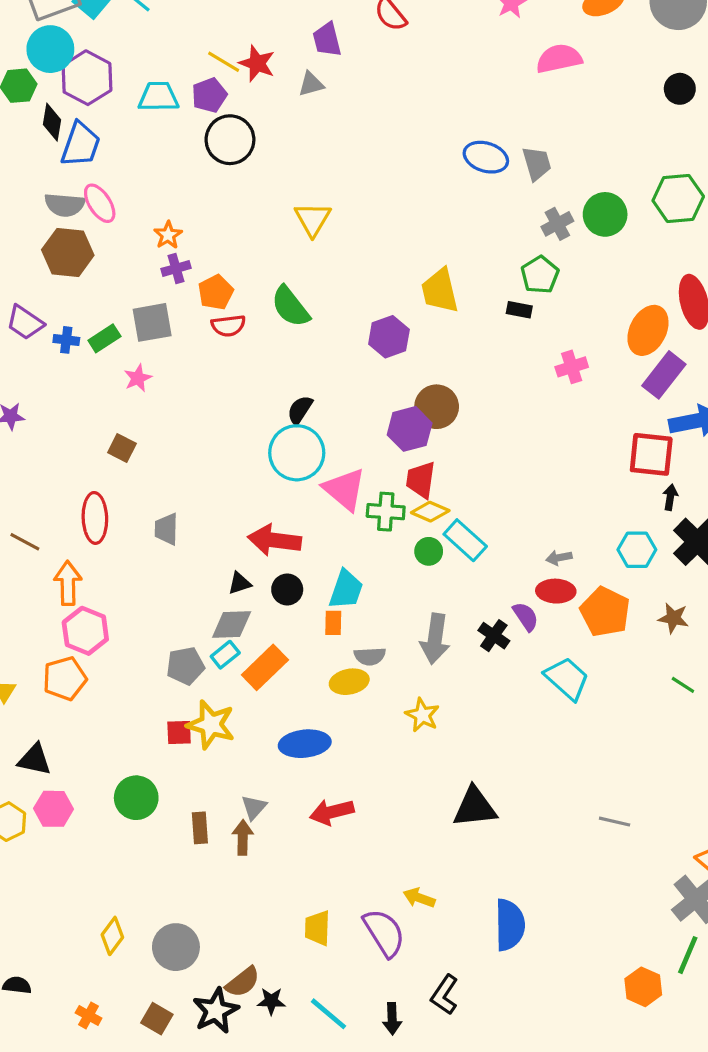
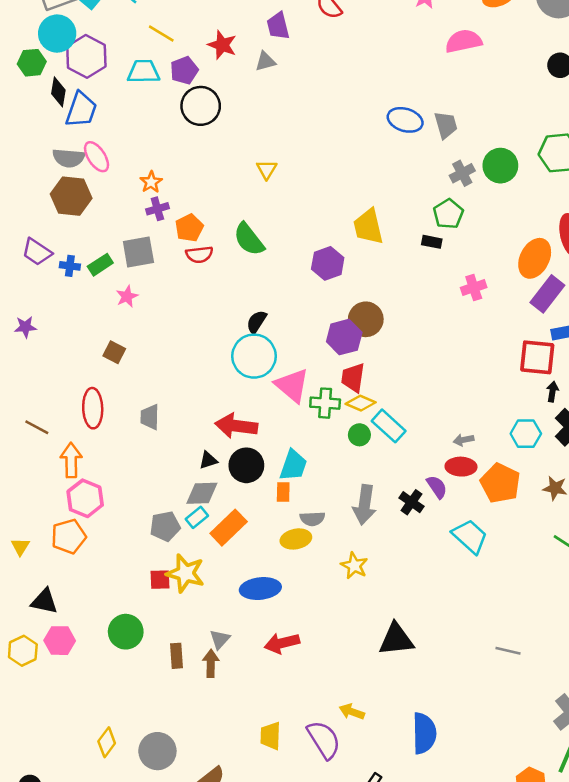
yellow line: (224, 62) -> (161, 34), moved
yellow triangle: (313, 219) -> (267, 169), size x0.7
black circle: (287, 589) -> (246, 465), size x1.4

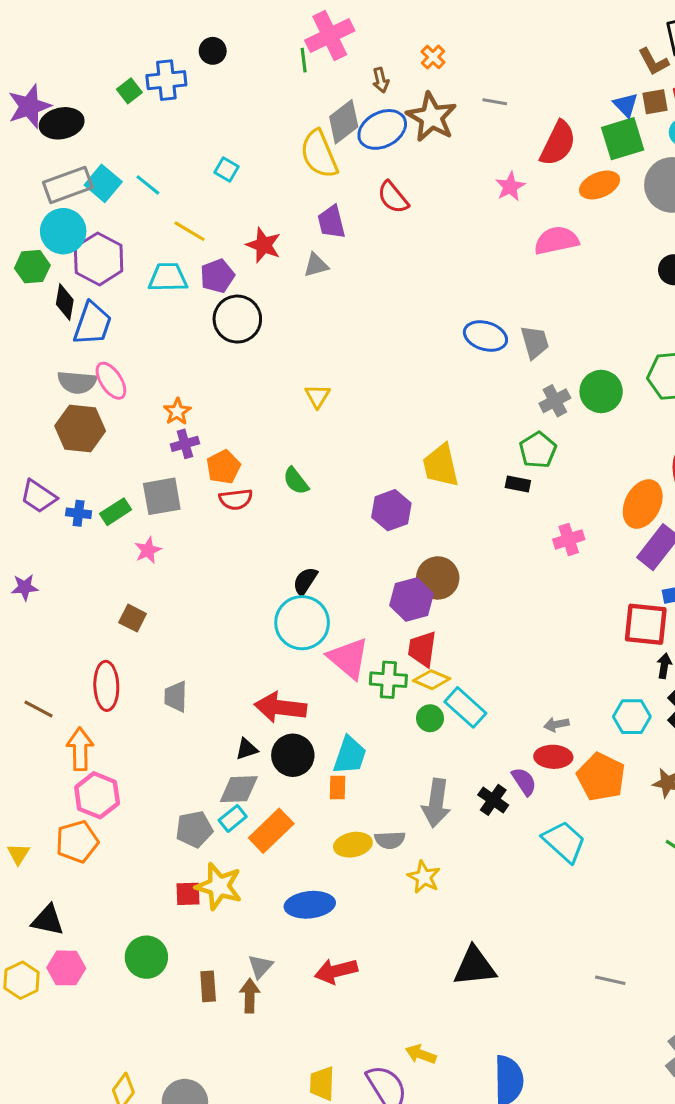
green semicircle: (249, 239) -> (296, 481), size x0.7
gray semicircle: (312, 519) -> (390, 840), moved

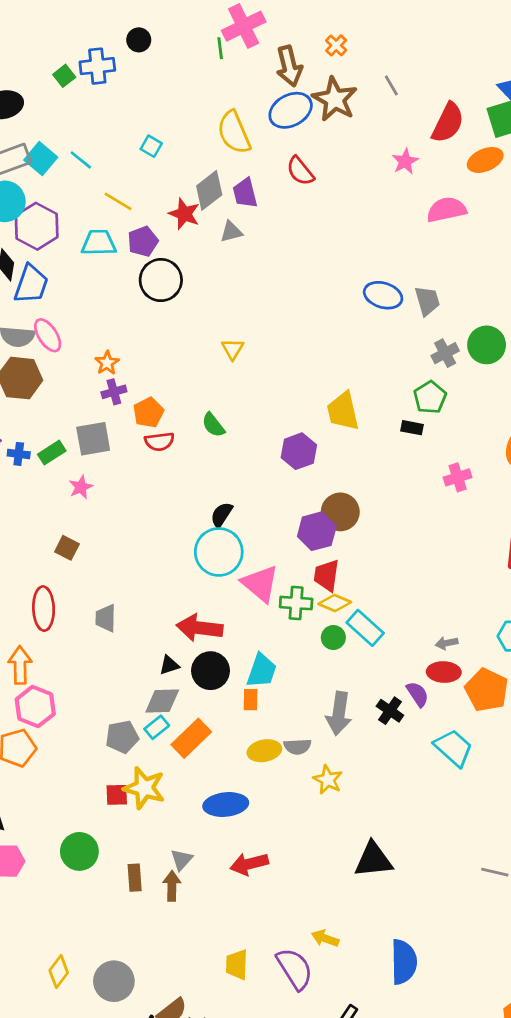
brown arrow: (381, 80) -> (289, 66), size x1.8
gray line: (495, 102) -> (391, 85), turned 50
gray diamond: (344, 122) -> (209, 190), moved

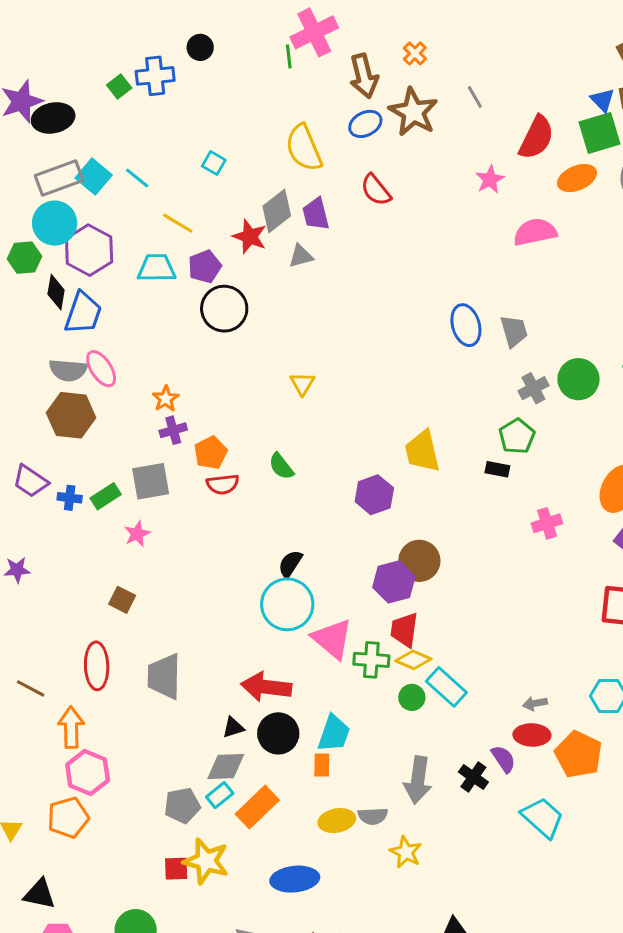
blue ellipse: (291, 110) -> (365, 124), size x0.7
blue ellipse: (383, 295) -> (466, 325), turned 57
gray trapezoid: (106, 618) -> (164, 676), size x1.5

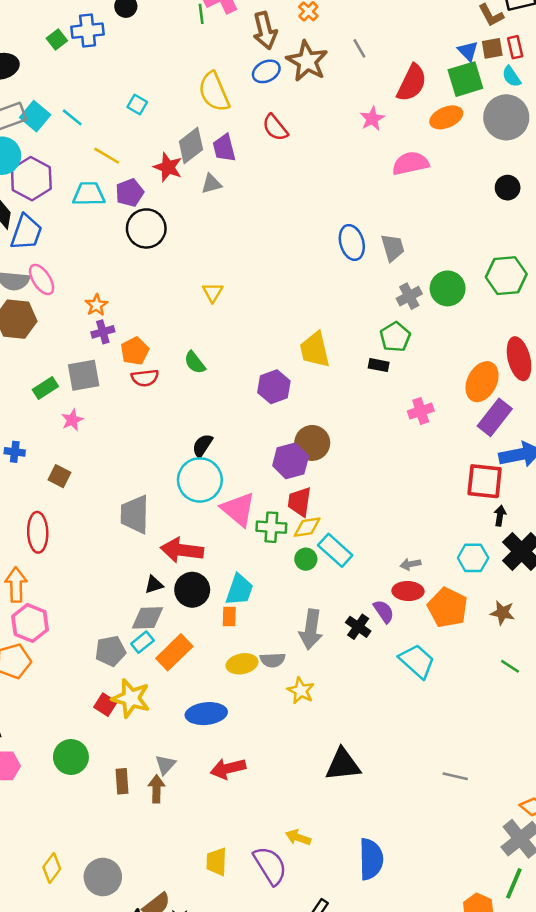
blue cross: (70, 498) -> (15, 452), moved
yellow diamond: (413, 660) -> (307, 527), turned -32
gray trapezoid: (164, 676) -> (135, 514), moved
red square: (176, 869) -> (105, 705), turned 35

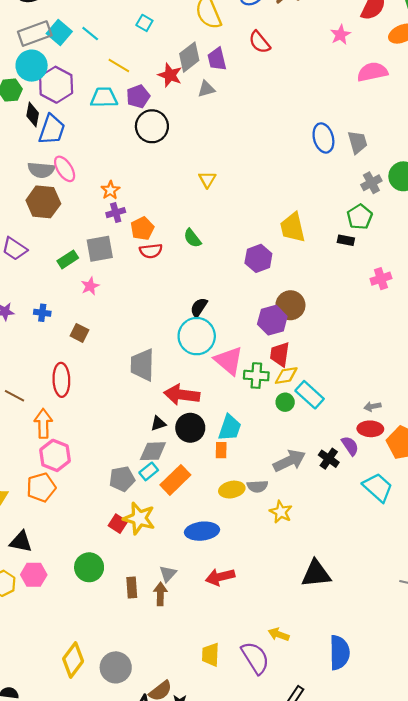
gray arrow: (311, 629) -> (289, 461), turned -124
yellow diamond: (52, 868) -> (73, 660), size x1.4

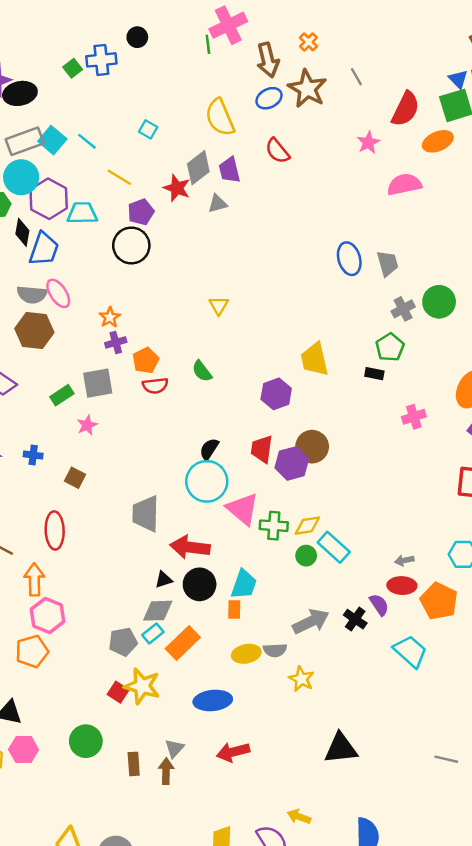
cyan trapezoid: (104, 98) -> (82, 213), moved
black circle: (152, 126) -> (131, 246), moved
red trapezoid: (280, 354) -> (262, 449), moved

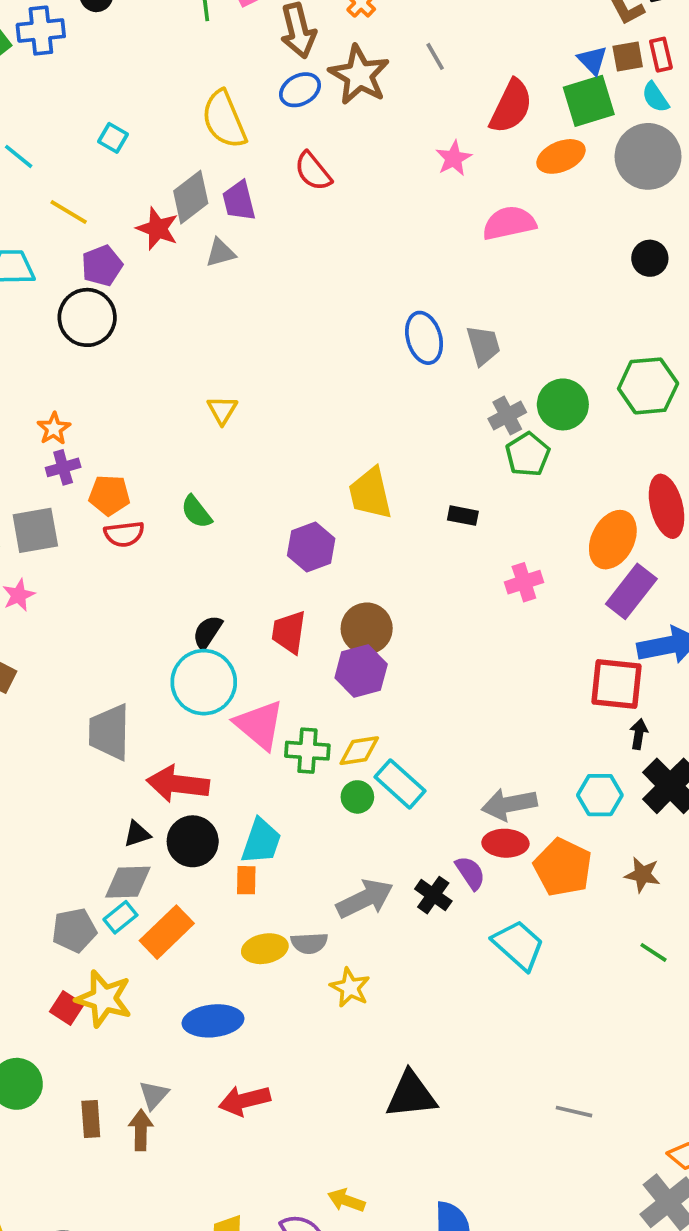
green pentagon: (390, 347) -> (528, 454), moved
orange pentagon: (146, 360) -> (109, 495), turned 30
purple hexagon: (292, 463) -> (361, 671), moved
gray arrow: (404, 560) -> (509, 804), size x1.8

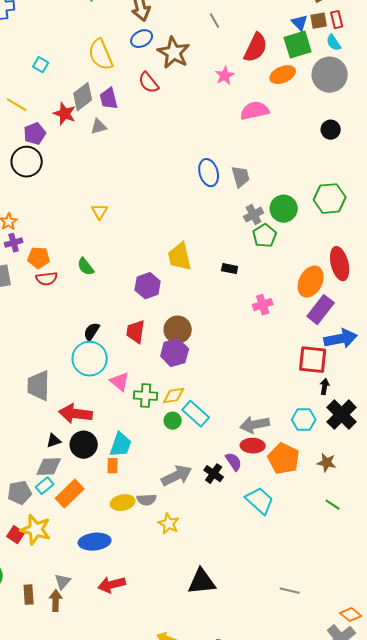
brown star: (359, 75) -> (174, 53), moved
pink triangle: (259, 725) -> (120, 382), size x0.7

